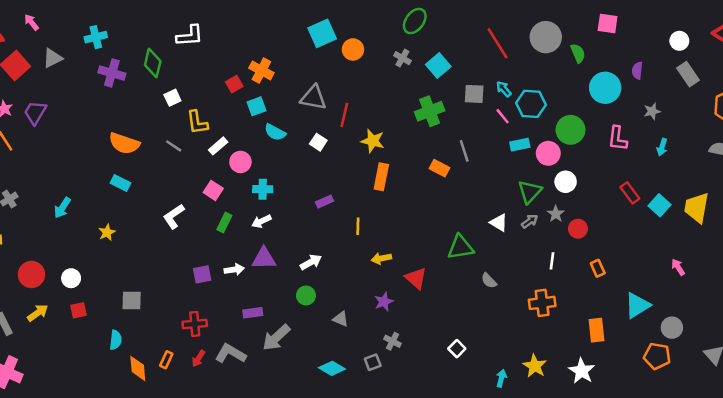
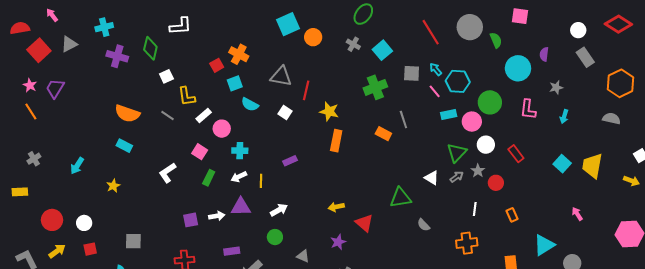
red rectangle: (630, 193) -> (516, 154), moved
yellow line: (358, 226) -> (261, 181), moved

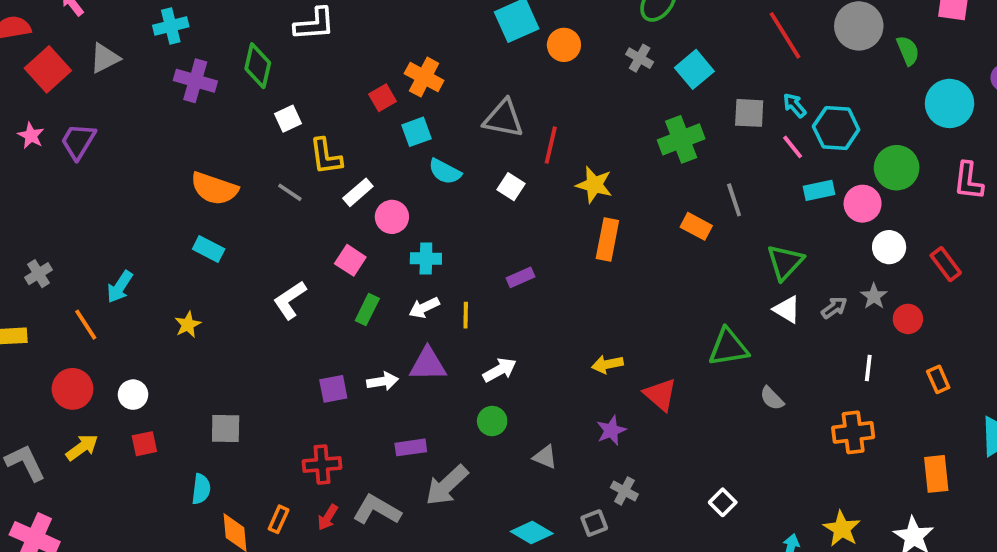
orange line: (31, 111) -> (86, 325), moved
green triangle: (457, 153) -> (785, 262), moved

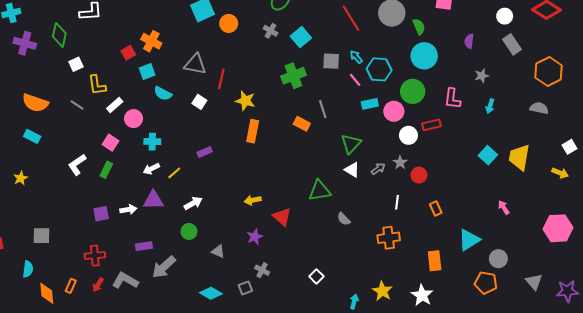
cyan circle: (950, 103) -> (424, 56), moved
red rectangle: (946, 264) -> (431, 125), moved, turned -66
green rectangle: (367, 309) -> (106, 170), moved
yellow line: (466, 315) -> (174, 173), turned 48

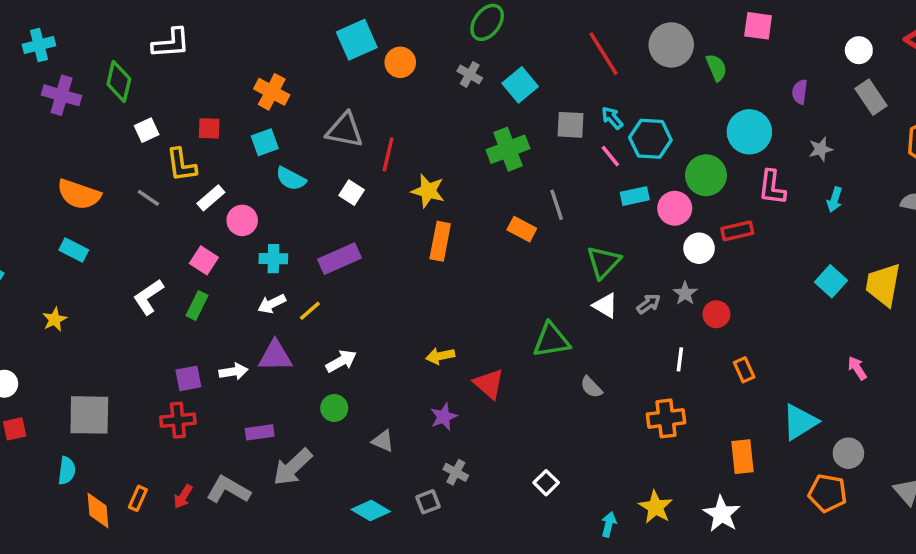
red square: (128, 53) -> (209, 128), moved, turned 32
cyan circle: (424, 56) -> (749, 132), moved
purple rectangle: (205, 152) -> (339, 259), moved, size x1.6
gray square: (42, 236) -> (89, 415), size x1.5
red cross: (95, 256) -> (178, 420), moved

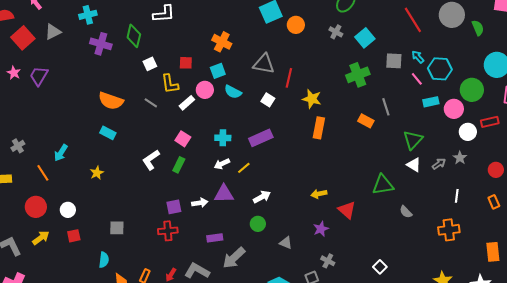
pink circle: (242, 220) -> (205, 90), moved
red circle: (716, 314) -> (496, 170), moved
gray square: (89, 415) -> (117, 228), size x0.6

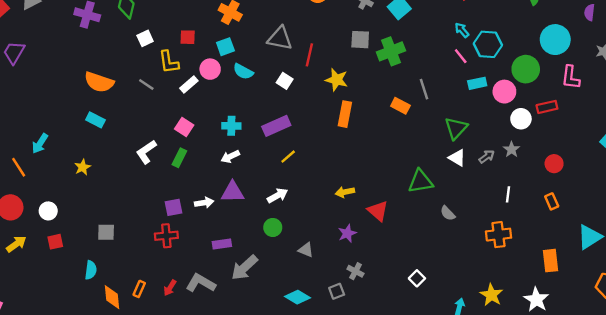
gray square: (394, 61) -> (360, 40), moved
yellow line: (244, 168) -> (288, 157), moved

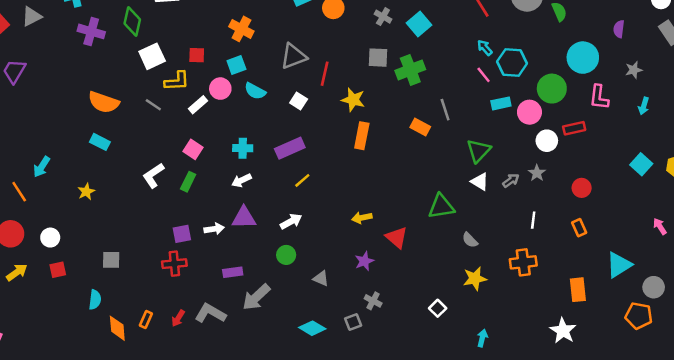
white square: (145, 38) -> (152, 56), size x1.5
gray triangle: (280, 38) -> (294, 56), turned -32
yellow L-shape: (169, 62) -> (177, 81), turned -85
yellow star: (491, 295) -> (475, 279), moved, turned 30

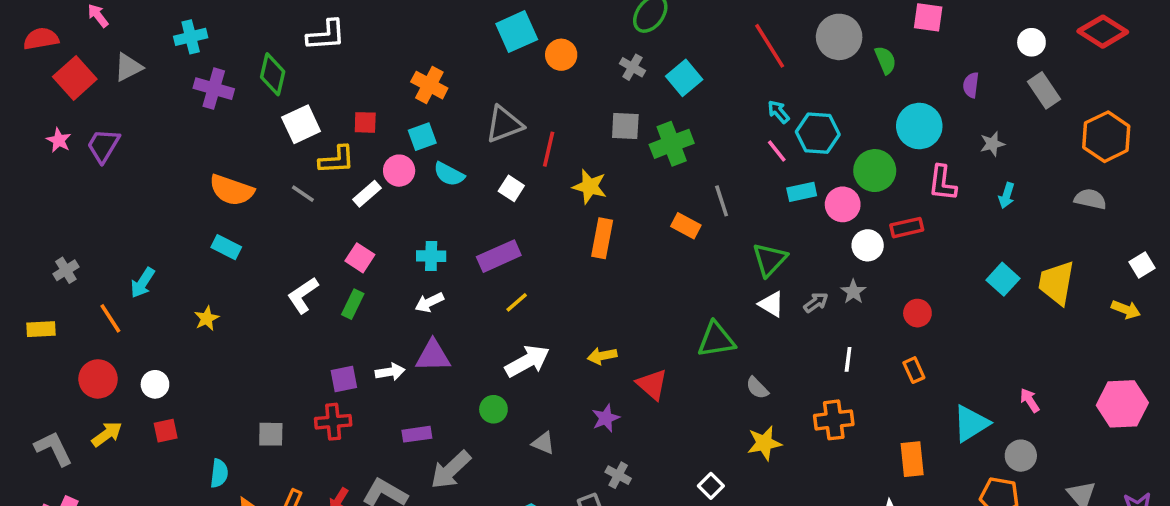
white arrow: (291, 221) -> (527, 361), moved, size x1.4
pink arrow: (660, 226) -> (1030, 400), moved
gray square: (111, 260) -> (271, 434), moved

